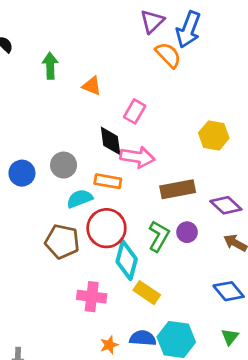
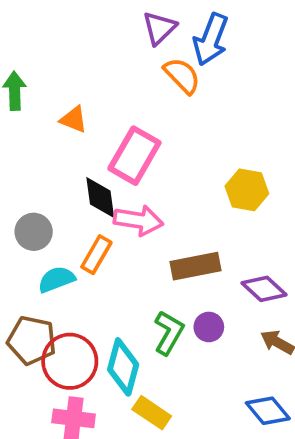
pink rectangle: (135, 111) -> (135, 156), size x1.6
orange rectangle: (108, 181) -> (96, 255), turned -70
red circle: (106, 228) -> (70, 361), moved

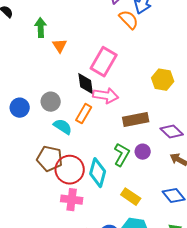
orange triangle: (74, 119) -> (60, 46), moved, turned 35
cyan semicircle: (56, 279) -> (63, 127), turned 54
yellow rectangle: (152, 413) -> (131, 197), moved

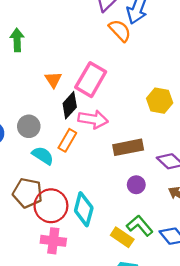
orange triangle: (60, 46) -> (53, 80), moved
black diamond: (86, 84) -> (70, 105), turned 50
green L-shape: (122, 155) -> (140, 226), moved, turned -70

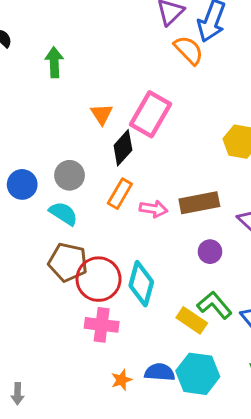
pink arrow: (93, 119) -> (153, 209), moved, size x0.7
cyan semicircle: (43, 156) -> (63, 213), moved

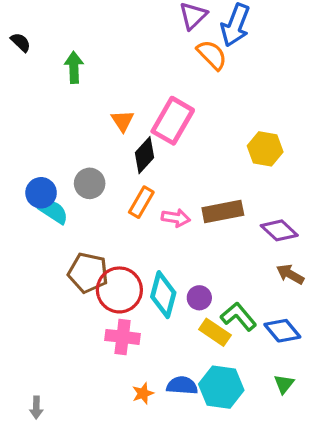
cyan semicircle: (63, 213) -> (54, 212), moved
purple circle: (210, 252) -> (199, 298), moved

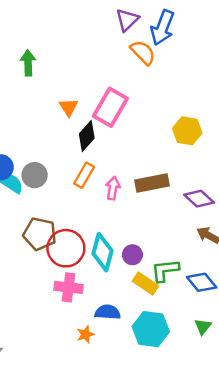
gray circle: (90, 183) -> (35, 175), moved
pink arrow: (176, 218) -> (113, 188), turned -90
green L-shape: (238, 317) -> (165, 270), turned -56
blue semicircle: (182, 386) -> (108, 312), moved

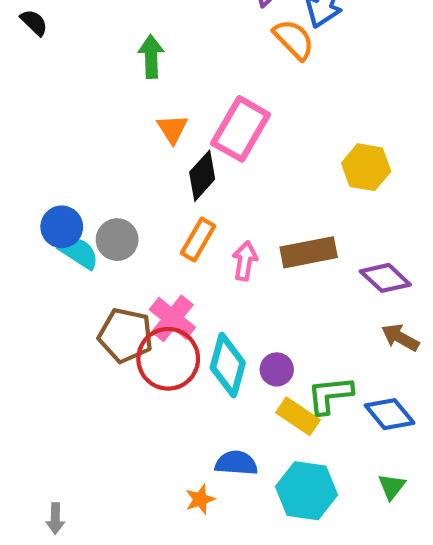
green arrow: (28, 63) -> (151, 57), moved
pink cross: (68, 287) -> (172, 318), moved, turned 32

